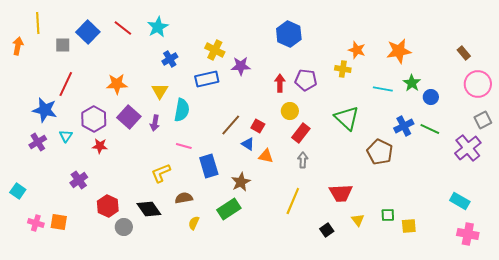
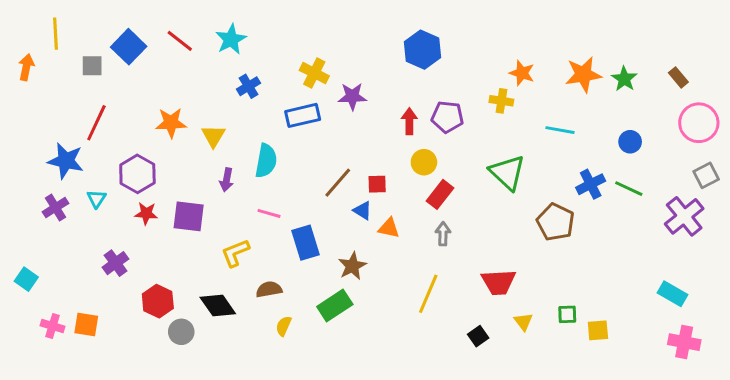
green star: (412, 83) -> (624, 79), moved
yellow triangle: (160, 91) -> (213, 136), moved
purple square: (129, 117) -> (189, 216), moved, turned -35
red square: (258, 126) -> (377, 184), turned -32

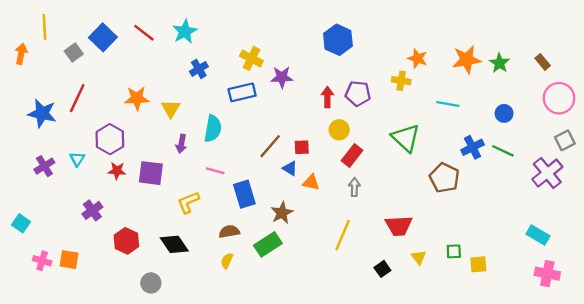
gray square: (92, 66) -> (74, 53), turned -36
blue star: (66, 161) -> (42, 113), moved
brown semicircle: (269, 289) -> (229, 232), moved
gray circle: (181, 332) -> (151, 283), moved

